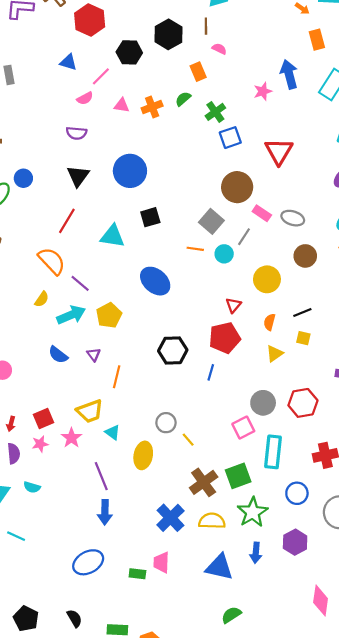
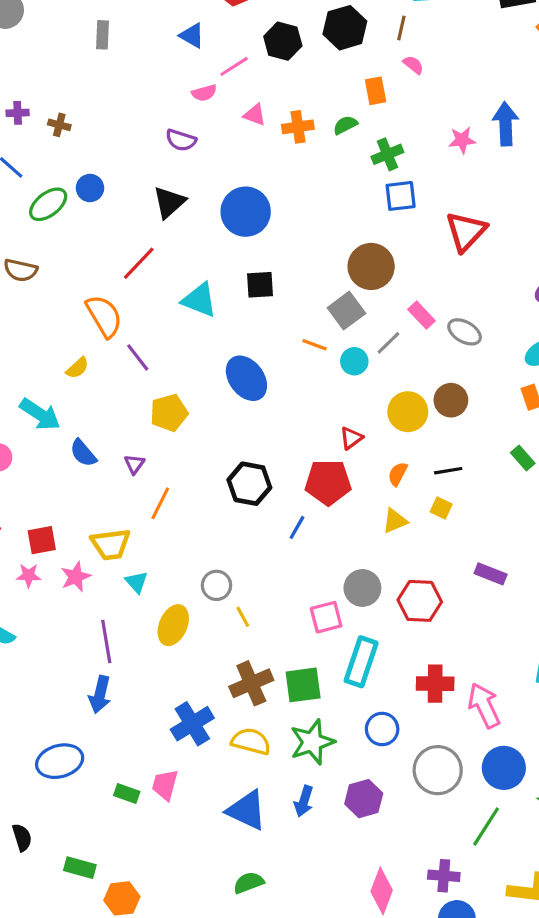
brown circle: (237, 187) -> (371, 266), moved
brown circle: (305, 256) -> (451, 400), moved
cyan arrow: (71, 315) -> (40, 414), moved, turned 44

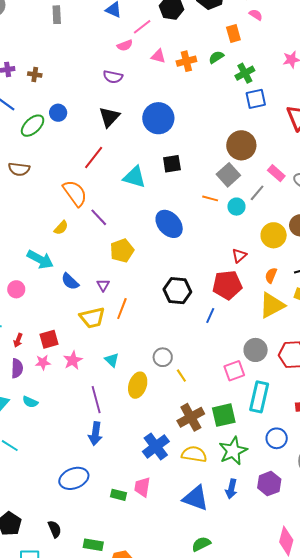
yellow triangle: (395, 521) -> (272, 305), size x1.6
yellow trapezoid: (111, 544) -> (92, 318), moved

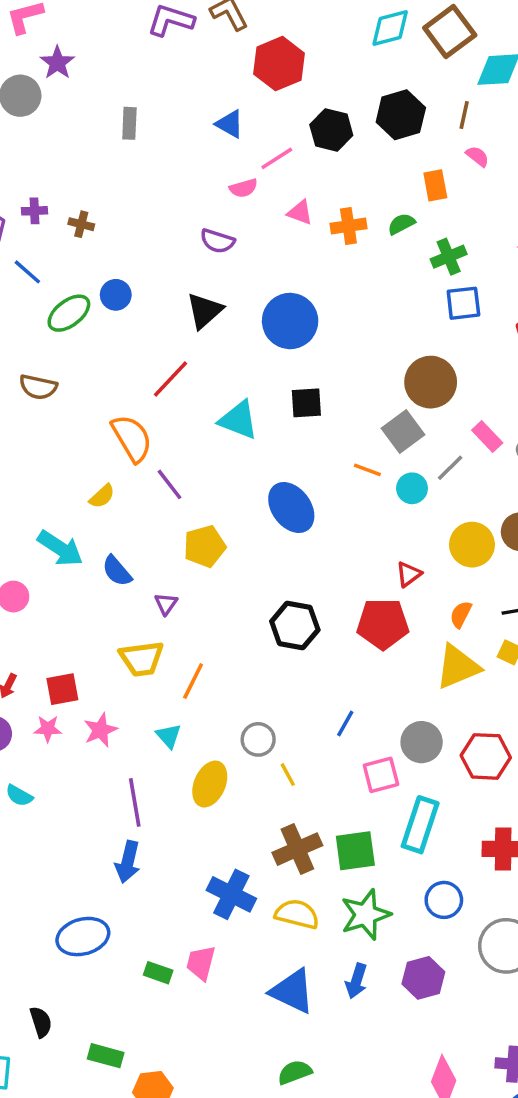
blue semicircle: (70, 281) -> (117, 571), moved
orange line: (122, 309) -> (193, 681), moved
blue line: (210, 316) -> (345, 724), moved
blue cross: (156, 447) -> (231, 894), turned -32

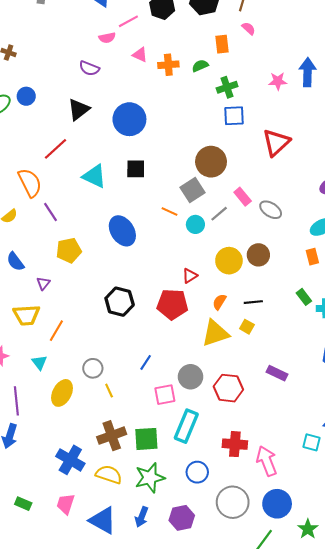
pink trapezoid: (201, 963) -> (66, 504), moved

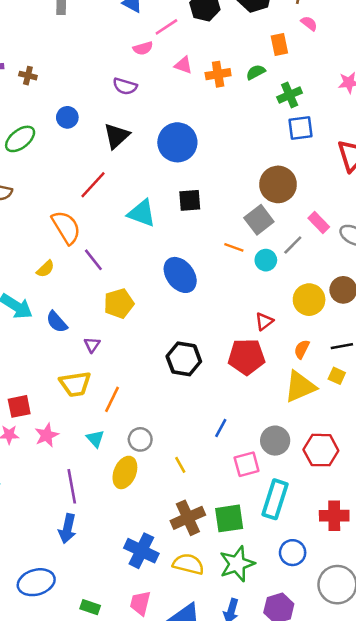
blue circle: (26, 96) -> (67, 117), moved
gray circle: (93, 368) -> (140, 439), moved

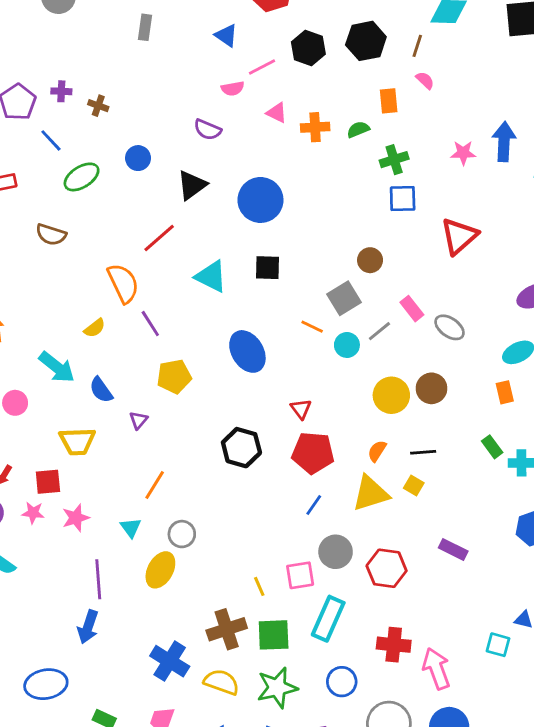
brown circle: (278, 184) -> (370, 260), size x0.6
red triangle: (264, 321) -> (301, 409), moved, turned -36
yellow trapezoid: (75, 384) -> (77, 441), moved
blue line: (221, 428) -> (314, 505), moved
yellow line: (180, 465) -> (259, 586), moved

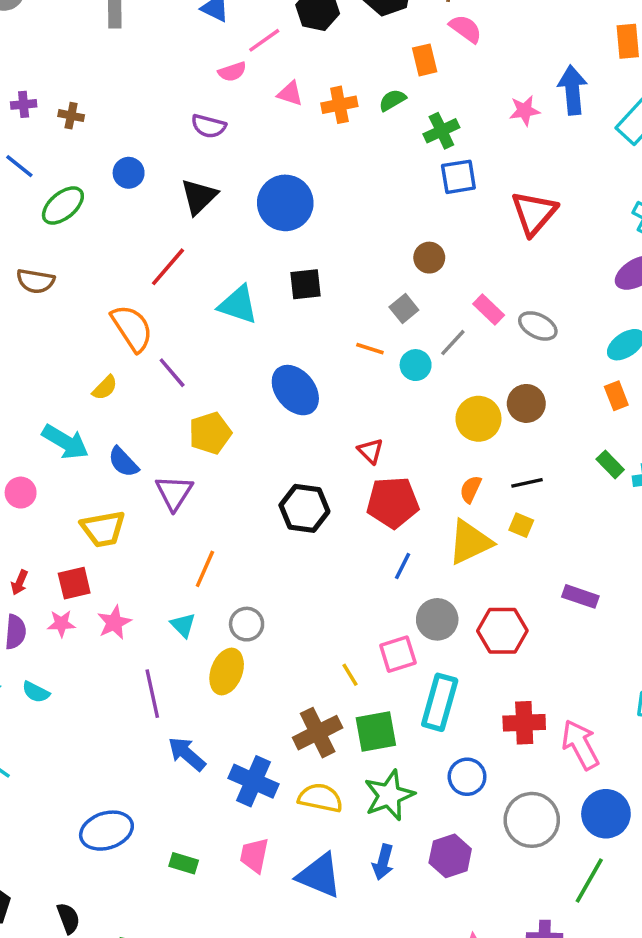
pink semicircle: (425, 80) -> (466, 29), size x1.4
gray square: (344, 298) -> (404, 308), size x0.7
purple triangle: (138, 420) -> (174, 493), size x1.6
blue arrow: (88, 627) -> (187, 754), moved, turned 120

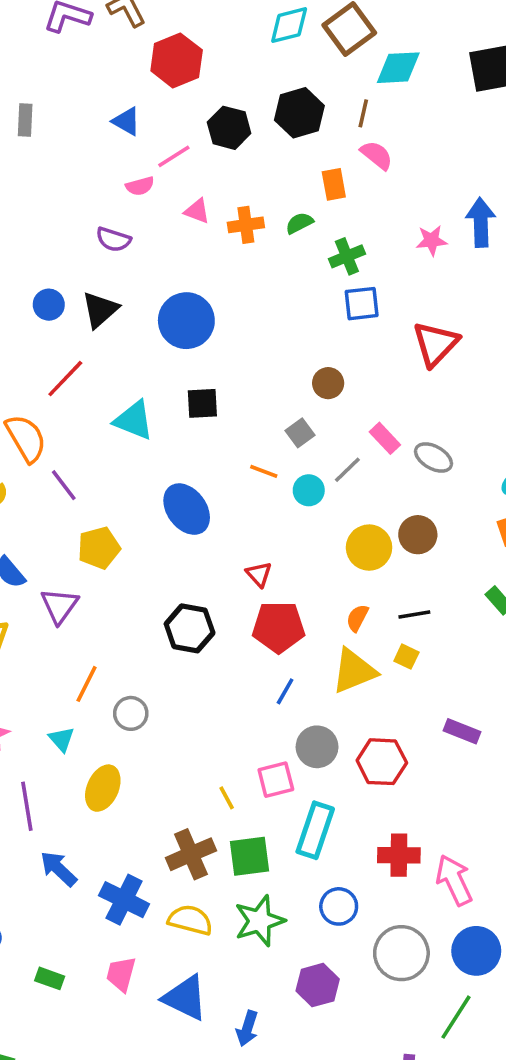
blue circle: (129, 173) -> (49, 305), moved
gray circle: (247, 624) -> (131, 713), moved
blue arrow: (383, 862) -> (247, 1028), moved

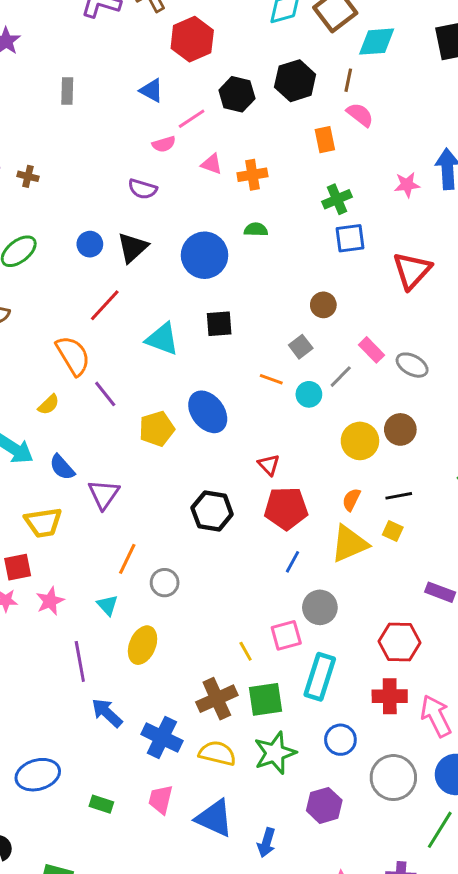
green semicircle: (299, 223) -> (256, 230), moved, turned 30
yellow pentagon: (99, 548) -> (157, 429), moved
red hexagon: (382, 762) -> (400, 642), moved

